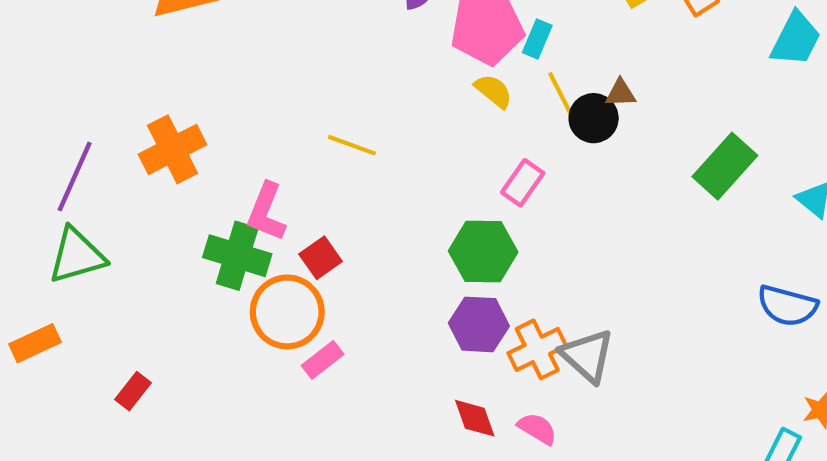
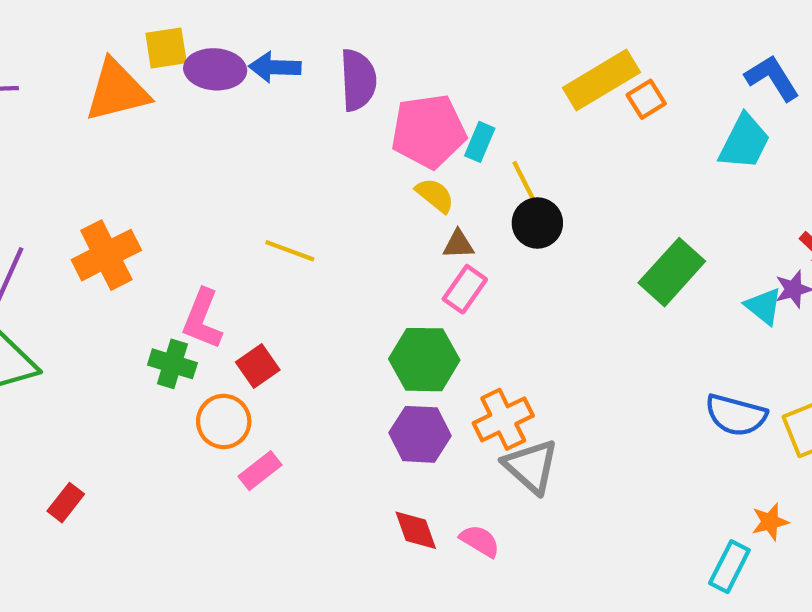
yellow line: (560, 93) -> (525, 182), moved
brown triangle: (621, 93) -> (458, 244), moved
green cross: (237, 256) -> (172, 364), size x0.7
orange circle: (287, 312) -> (224, 421), size x0.7
orange cross: (537, 349) -> (503, 419), moved

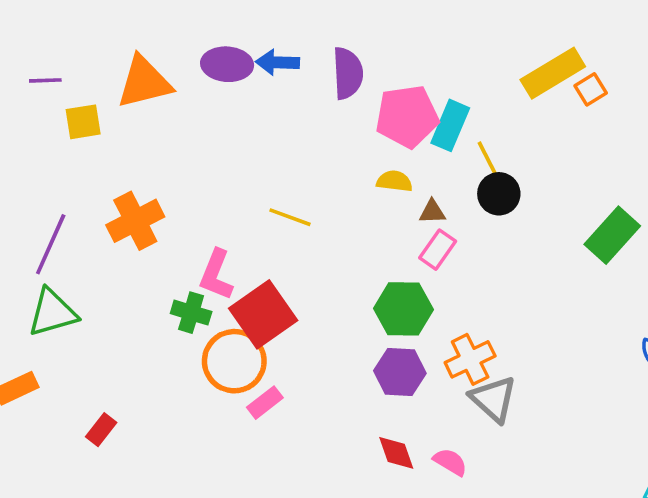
yellow square: (166, 48) -> (83, 122), moved
cyan rectangle: (480, 142) -> (450, 125), size x1.5
yellow semicircle: (435, 195) -> (394, 181), moved, turned -32
red square: (258, 366) -> (263, 314), size x1.8
orange circle: (224, 421) -> (234, 361), size x1.4

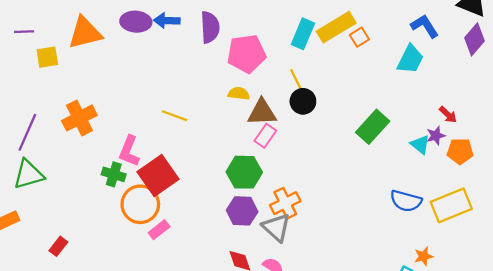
cyan rectangle: (450, 125) -> (303, 34), moved
brown triangle: (432, 212) -> (262, 112), size x1.8
gray triangle: (493, 399) -> (276, 227), moved

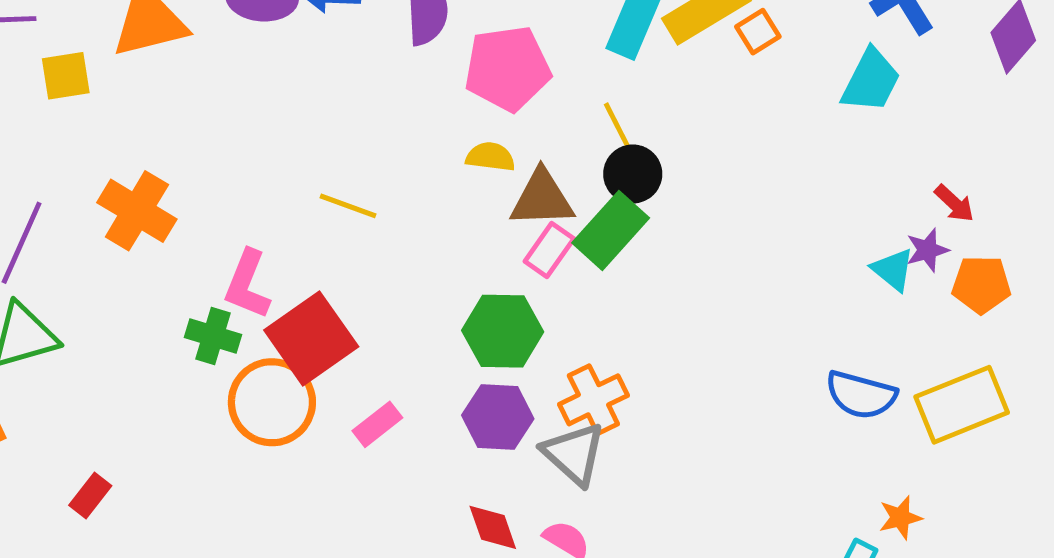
orange cross: (79, 118) -> (137, 211), turned -32
green rectangle: (373, 127) -> (611, 230), moved
pink rectangle: (159, 230) -> (377, 424), moved

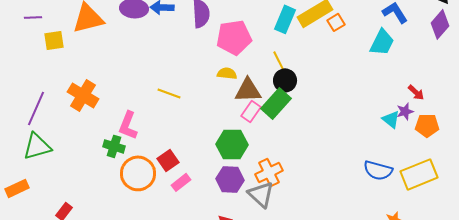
red square: (311, 338) -> (168, 160), moved, size x0.6

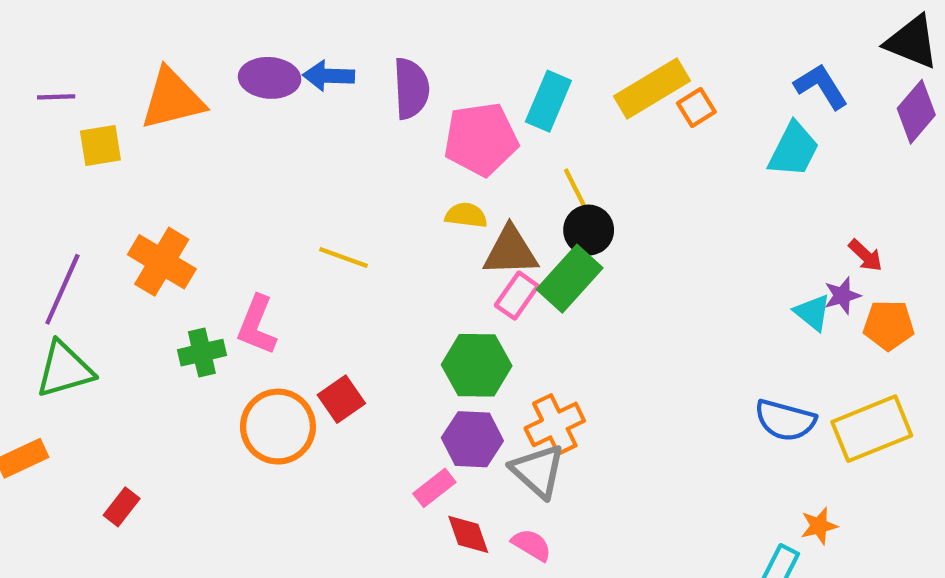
cyan rectangle: (285, 19) -> (548, 101), moved
green cross: (114, 146) -> (202, 353), moved, turned -30
pink rectangle: (181, 182) -> (434, 488), moved

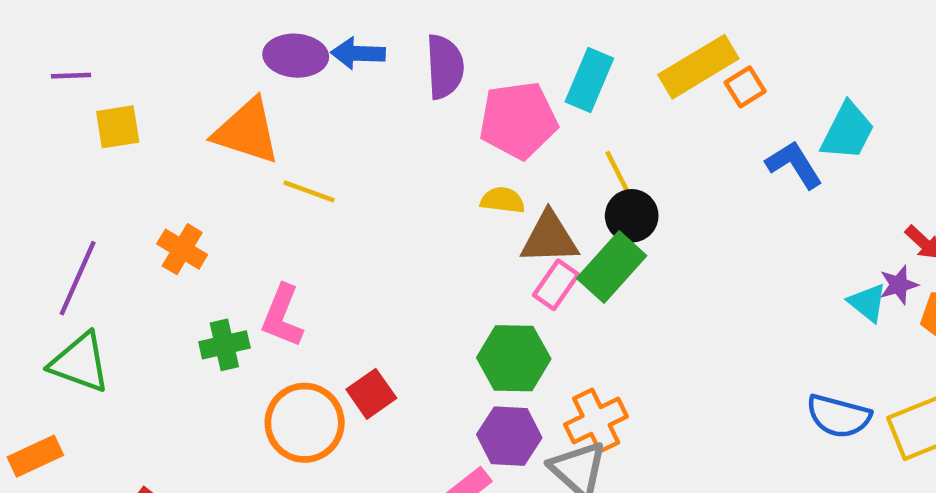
blue L-shape: (821, 86) -> (794, 165), moved
orange triangle: (172, 99) -> (247, 131), moved, turned 32
yellow line: (343, 258) -> (309, 191), moved
orange cross: (162, 262) -> (182, 249), size x0.7
green triangle: (65, 370) -> (80, 363), turned 36

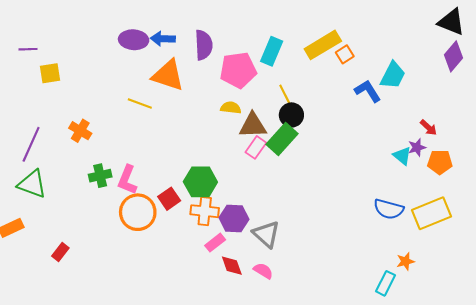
orange triangle: (247, 131) -> (168, 75), moved
pink L-shape: (282, 316) -> (127, 180), moved
green hexagon: (514, 358) -> (200, 182), moved
orange cross: (596, 421) -> (205, 211), moved, turned 32

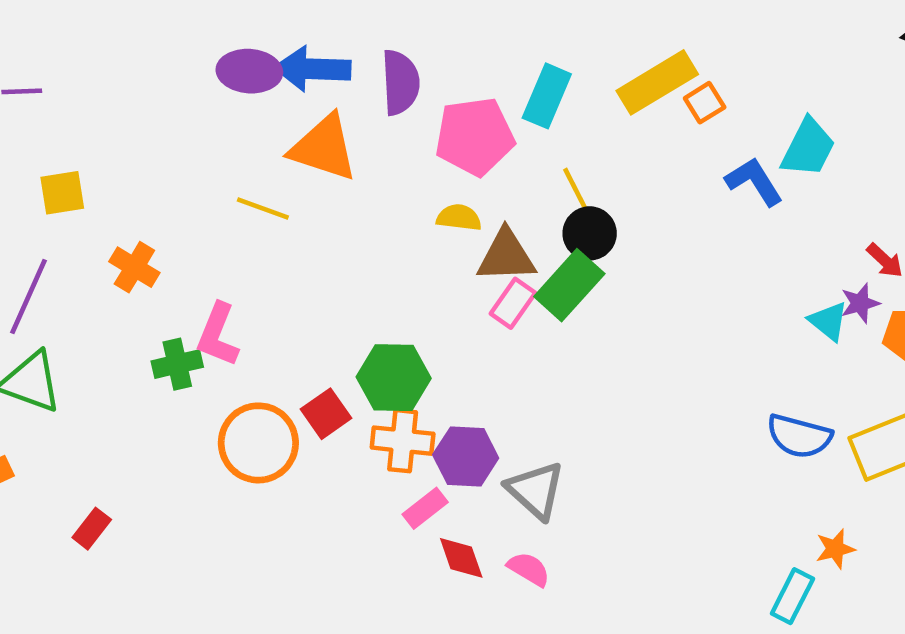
blue arrow: (163, 39) -> (312, 69), size x1.4
yellow square: (50, 73) -> (62, 193), moved
pink L-shape: (127, 180) -> (218, 335), moved

